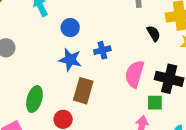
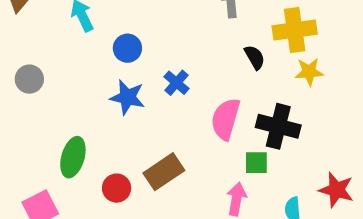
blue cross: (102, 50) -> (177, 83), turned -35
brown rectangle: (83, 91) -> (164, 172), moved, turned 40

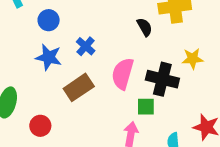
yellow star: (309, 72) -> (193, 59), moved
brown rectangle: (164, 172) -> (79, 87), moved

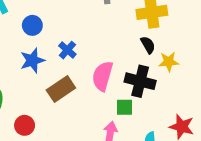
black semicircle: (145, 27) -> (148, 45), moved
blue star: (49, 57) -> (32, 60), turned -30

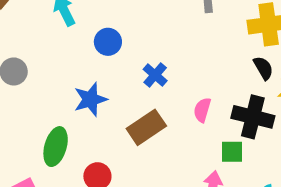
blue star: (32, 60) -> (90, 99), moved
pink semicircle: (102, 76) -> (202, 110), size x0.6

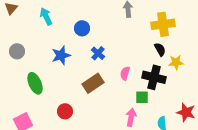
blue circle: (108, 42) -> (82, 28), moved
blue star: (90, 99) -> (61, 55), moved
green ellipse: (56, 147) -> (35, 83), moved, turned -40

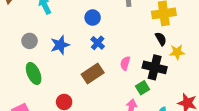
blue circle: (82, 28) -> (93, 18), moved
gray circle: (17, 51) -> (30, 41), moved
green square: (142, 97) -> (142, 88), turned -32

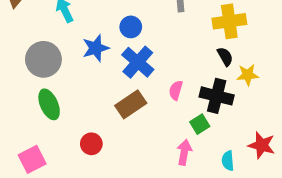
gray circle: (30, 41) -> (43, 59), size x1.6
blue cross: (98, 43) -> (138, 62), size x1.6
blue star: (60, 45) -> (96, 48), moved

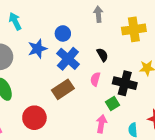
black semicircle: (225, 57) -> (102, 55), moved
red circle: (91, 144) -> (34, 118), size x1.5

